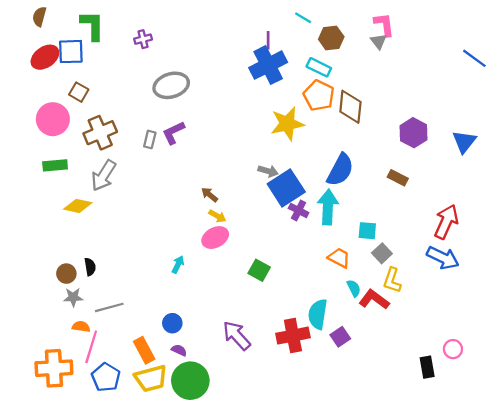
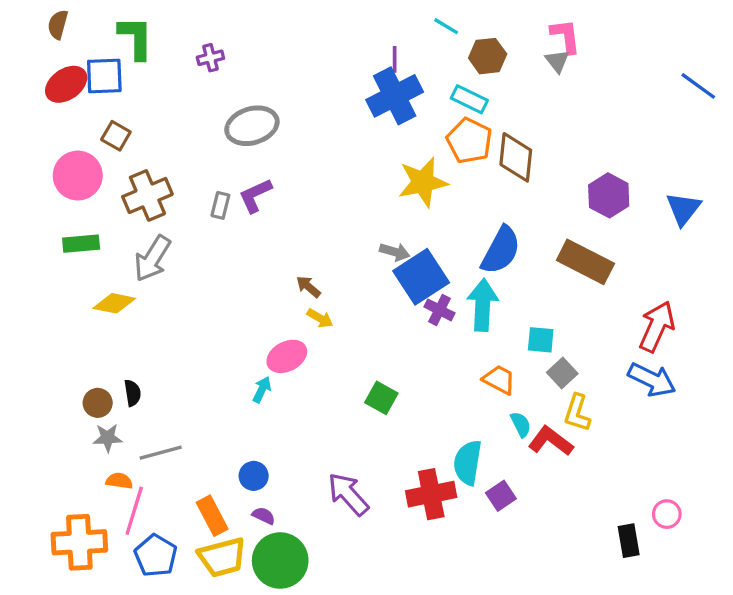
brown rectangle: (398, 178) -> (585, 262), size x1.8
pink ellipse: (215, 238) -> (287, 356), moved

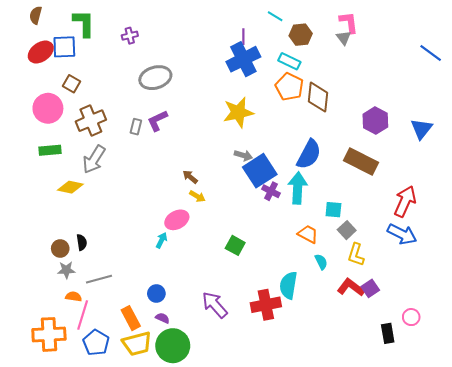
yellow star: (423, 182) -> (238, 112), moved
red L-shape: (551, 441) -> (351, 287), moved
purple square: (501, 496) -> (370, 288), moved

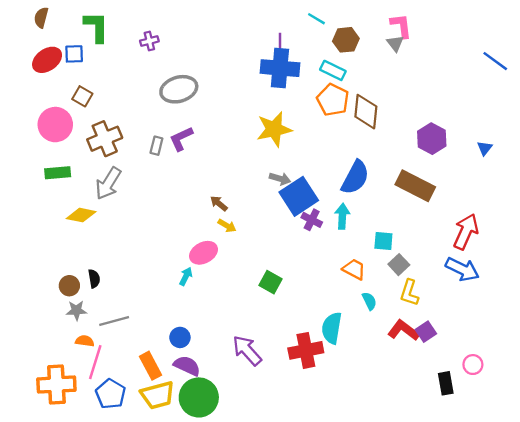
blue square: (64, 47) -> (74, 54), size x0.7
blue cross: (243, 59) -> (280, 68), turned 32
blue triangle: (421, 129) -> (485, 148), size x0.6
cyan arrow: (298, 188) -> (342, 216), size x0.7
purple semicircle: (163, 318) -> (187, 366), size x1.6

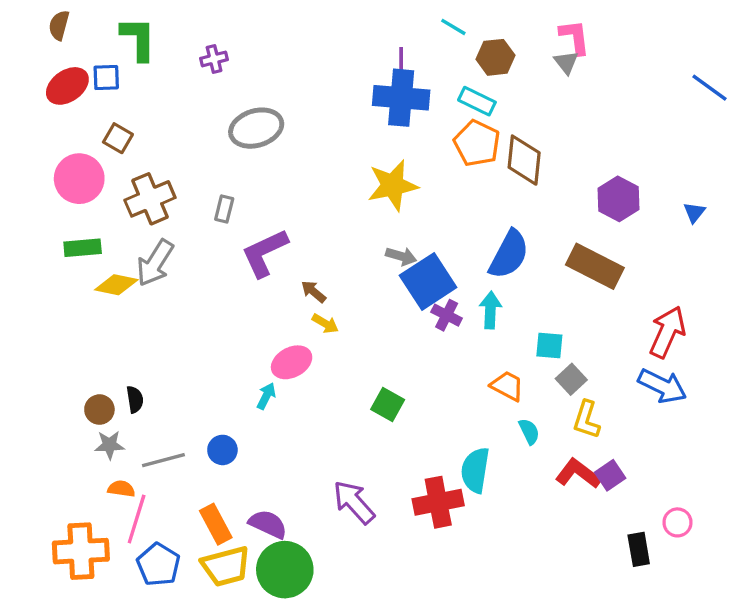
purple L-shape: (181, 139) -> (265, 253), moved, size x1.4
yellow diamond: (81, 215) -> (116, 285), moved
blue circle: (180, 337) -> (222, 450), moved

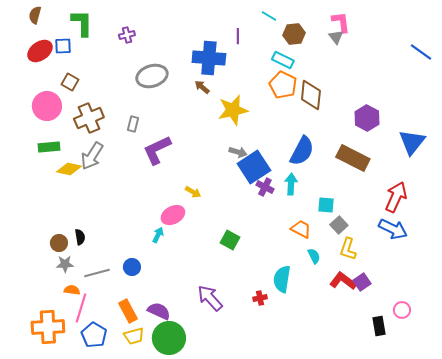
blue cross: (401, 98) -> (209, 58), moved
blue triangle: (694, 212) -> (412, 142), moved, size x2.0
brown arrow: (313, 292) -> (202, 87), moved
red cross: (438, 502) -> (260, 298), size x0.5
yellow trapezoid: (226, 566) -> (134, 336), size x0.7

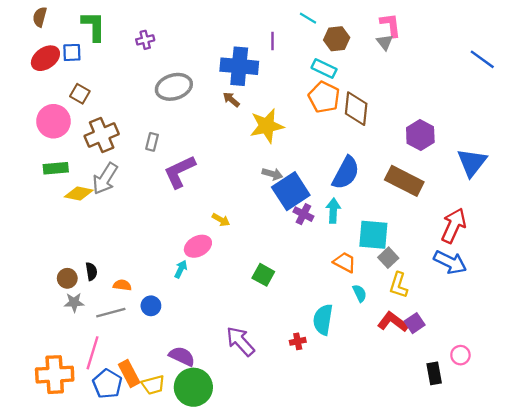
cyan square: (326, 205) -> (373, 235), size x1.6
orange semicircle: (72, 290) -> (122, 285), moved
orange rectangle: (128, 311) -> (129, 373), moved

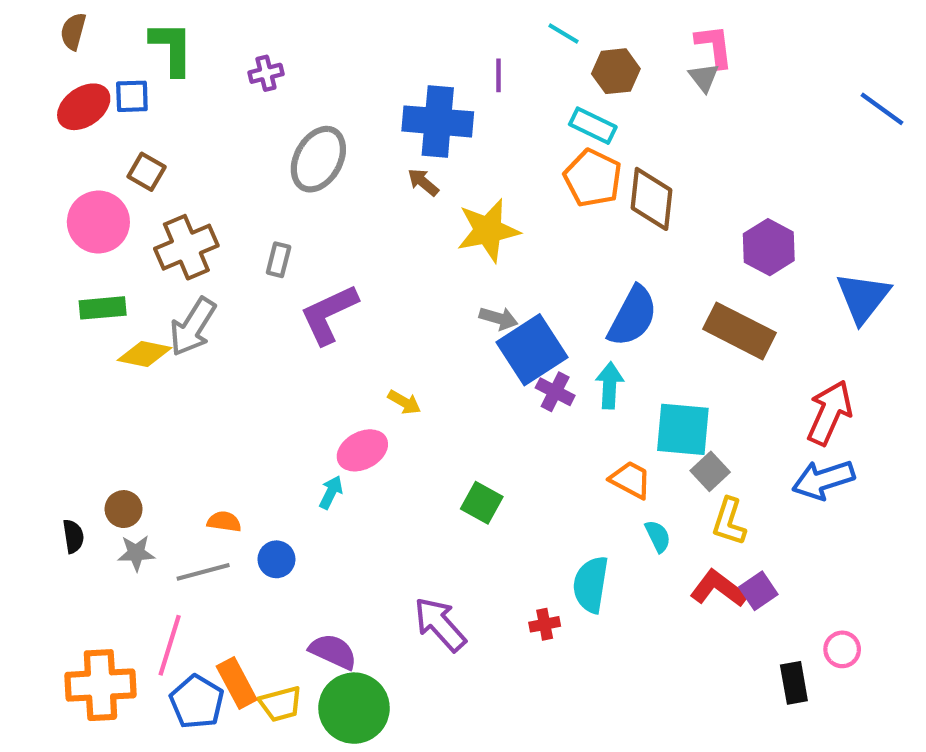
gray ellipse: (174, 87) -> (318, 159), turned -44
blue arrow: (450, 262) -> (823, 480), turned 136
black semicircle: (91, 271) -> (73, 536), moved

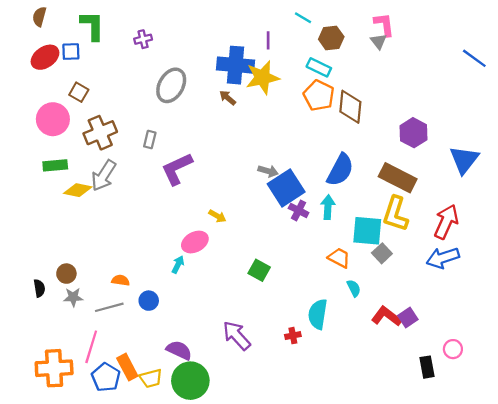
yellow star: (488, 230) -> (262, 77), moved
yellow L-shape: (729, 522) -> (395, 214), moved, size x1.4

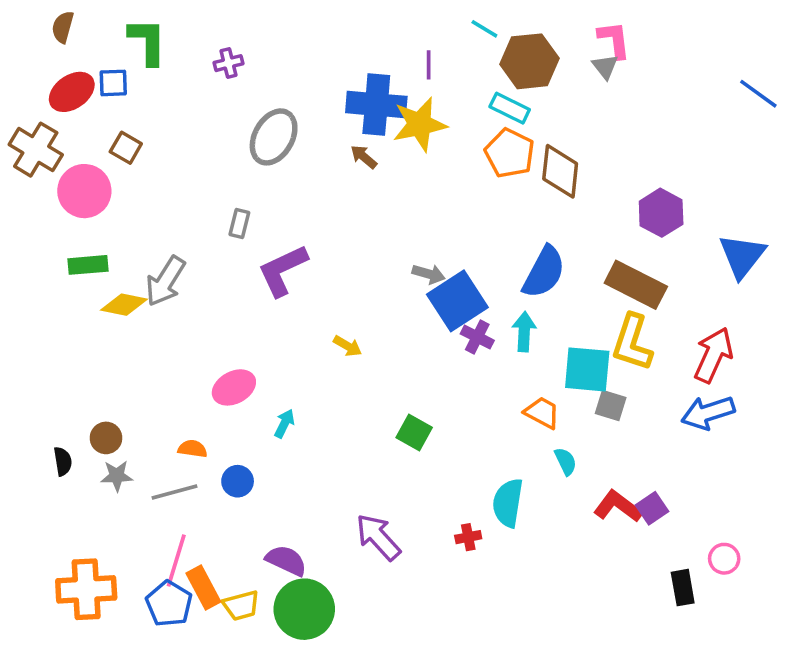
brown hexagon: (331, 38) -> (530, 61), size x1.4
brown cross: (100, 133) -> (36, 150), moved, turned -36
pink ellipse: (195, 242) -> (234, 387), moved
gray square: (382, 253) -> (611, 406), turned -30
pink line: (91, 347) -> (176, 560), moved

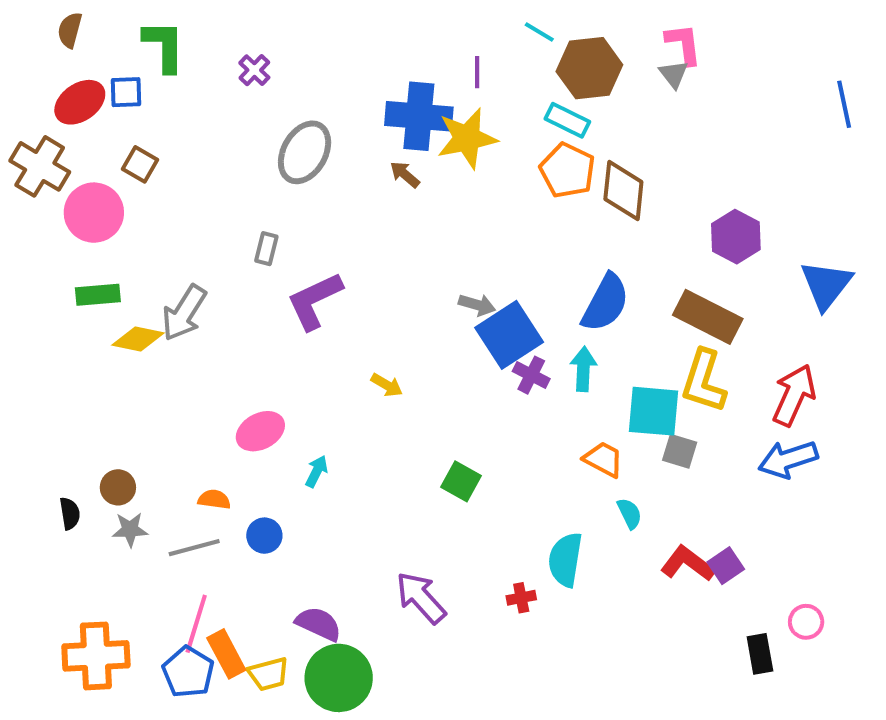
purple cross: (229, 63) -> (254, 70), turned -32
blue line: (758, 94) -> (844, 104), turned 42

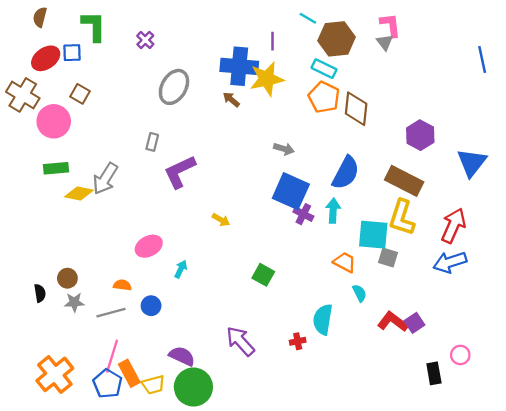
gray arrow: (477, 305) -> (284, 149), moved
blue square: (509, 335) -> (291, 191), turned -33
orange cross: (96, 656) -> (55, 374), turned -36

